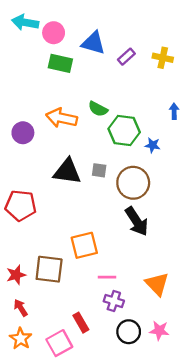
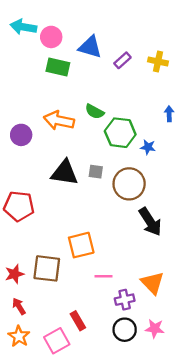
black arrow: (137, 221) -> (150, 222), moved
purple cross: (114, 301) -> (125, 300), moved, turned -30

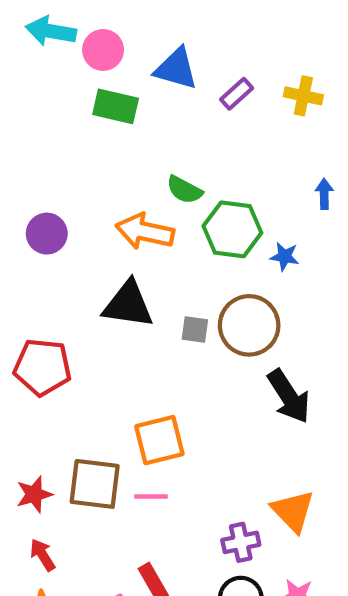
orange arrow: (59, 120) -> (145, 231), moved
gray square: (96, 172) -> (195, 330), moved
pink line: (103, 276) -> (151, 496), moved

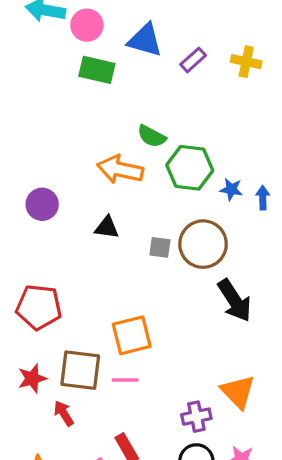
blue arrow: (324, 194) -> (263, 198), moved
purple circle: (47, 234) -> (42, 204), moved
black triangle: (128, 304) -> (107, 227), size x0.6
red pentagon: (43, 367) -> (39, 307), moved
red arrow: (43, 555) -> (64, 413), moved

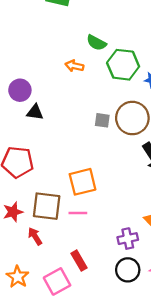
orange arrow: (120, 169) -> (74, 66), size x0.6
black triangle: (107, 227) -> (35, 112), moved

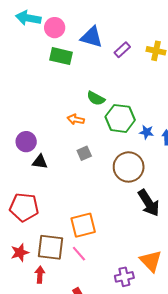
gray square: (102, 120) -> (84, 153), moved, turned -32
pink line: (78, 213) -> (79, 254), turned 49
red arrow: (35, 236) -> (40, 275), turned 35

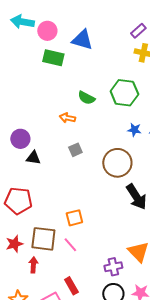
purple rectangle: (122, 50) -> (138, 31), moved
green hexagon: (120, 118) -> (124, 93), moved
orange square: (83, 225) -> (74, 218), size x0.7

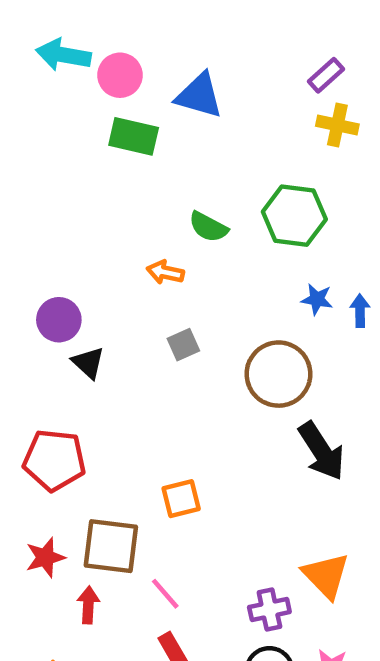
black triangle: (33, 158) -> (88, 363), turned 35
pink line: (70, 245) -> (165, 594), moved

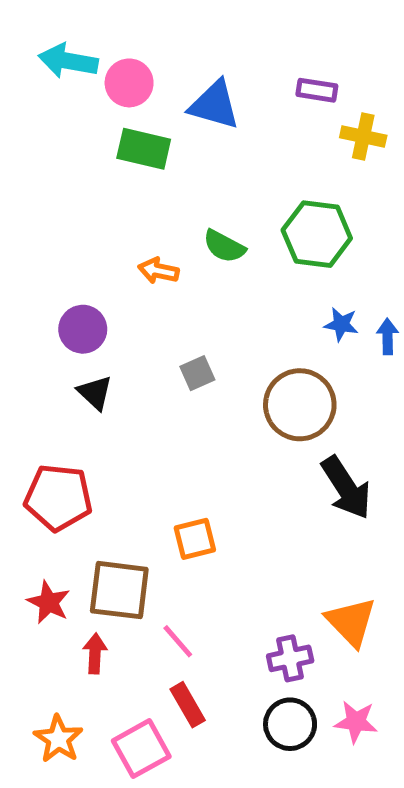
purple rectangle: (326, 75) -> (317, 90), moved, turned 51
orange arrow: (165, 272) -> (158, 271), moved
purple circle: (59, 320) -> (83, 329), moved
red star: (45, 557) -> (49, 602), turned -30

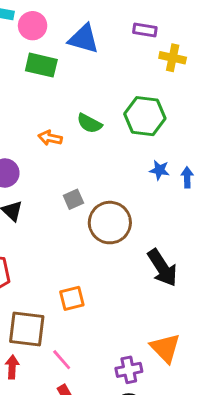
brown circle: (300, 405) -> (110, 223), moved

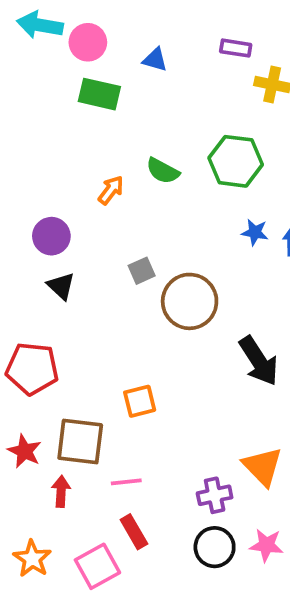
blue triangle: (84, 39) -> (155, 60), size x0.6
orange arrow: (50, 138) -> (111, 190), turned 115
pink line: (62, 360) -> (126, 482), turned -55

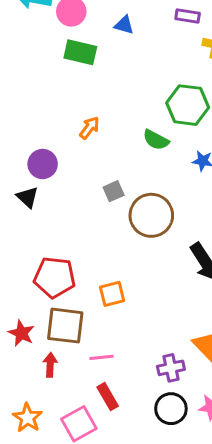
green semicircle: (163, 171) -> (156, 140), moved
black triangle: (61, 286) -> (27, 197), moved
red pentagon: (32, 369) -> (55, 277), moved

